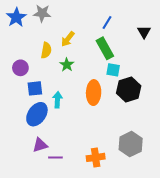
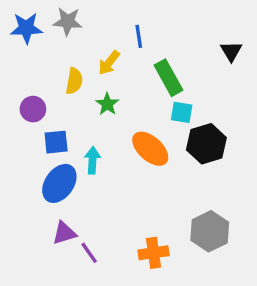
blue star: (16, 17) -> (26, 28), turned 30
blue line: (107, 23) -> (139, 36), moved, turned -40
orange ellipse: (94, 93) -> (150, 149), turned -50
purple line: (55, 157) -> (89, 253), turned 56

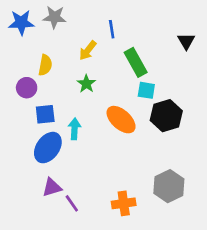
yellow semicircle: (74, 81) -> (45, 65), moved

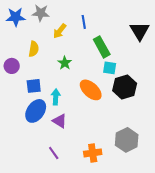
black triangle: (186, 41) -> (140, 31), size x1.5
yellow arrow: (88, 50) -> (60, 31), moved
purple circle: (27, 88) -> (12, 66), moved
purple triangle: (52, 187) -> (60, 121), moved, turned 49

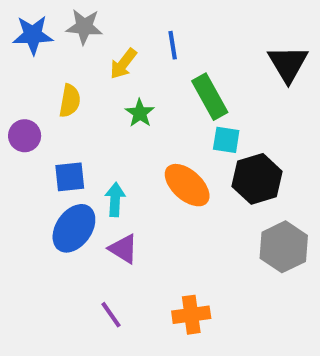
green star: (65, 63) -> (140, 113), moved
gray hexagon: (127, 140) -> (284, 247), moved

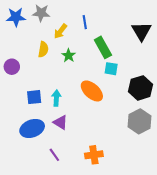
yellow semicircle: (70, 101) -> (43, 49), moved
blue square: (70, 177) -> (34, 97), moved
black hexagon: (257, 179) -> (140, 88), moved
blue ellipse: (74, 228) -> (32, 128), moved, turned 35

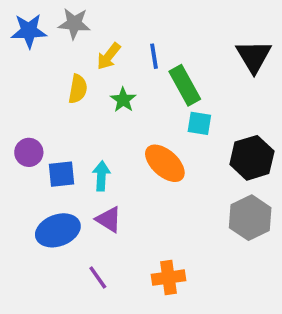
blue line: (85, 22) -> (154, 56), moved
purple circle: (12, 67) -> (29, 152), moved

